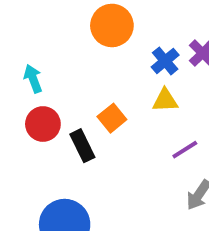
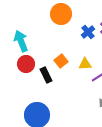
cyan arrow: (33, 79) -> (21, 41), size x1.5
yellow triangle: (165, 100) -> (85, 64), moved

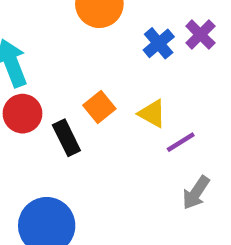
yellow triangle: (85, 64) -> (152, 114), turned 32

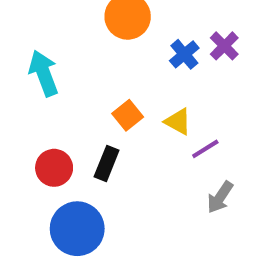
red circle: (23, 114) -> (54, 168), moved
black rectangle: (66, 138) -> (107, 164), moved, turned 48

